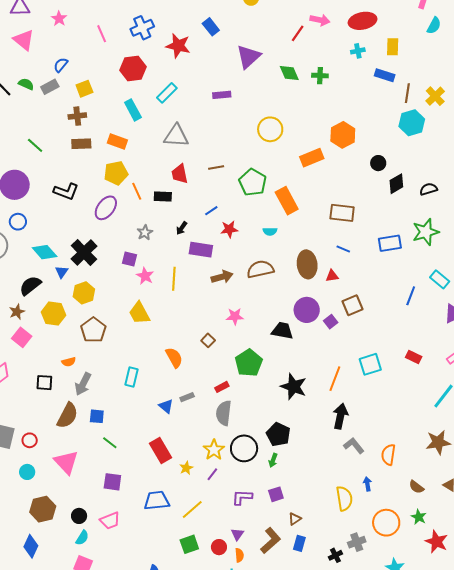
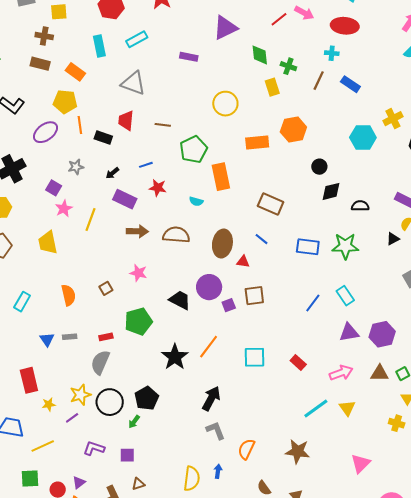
yellow rectangle: (393, 47) -> (272, 87), moved, turned -36
brown line: (407, 93) -> (319, 81), moved
orange line: (335, 379) -> (209, 347), moved

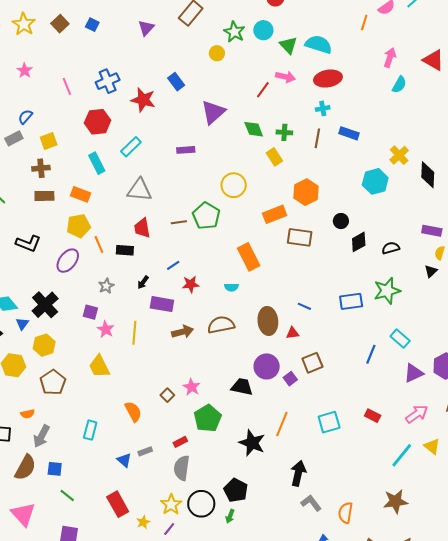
green pentagon: (194, 149) -> (206, 216), moved
brown rectangle: (271, 204) -> (300, 237), moved
pink star: (138, 273) -> (192, 387), moved, turned 30

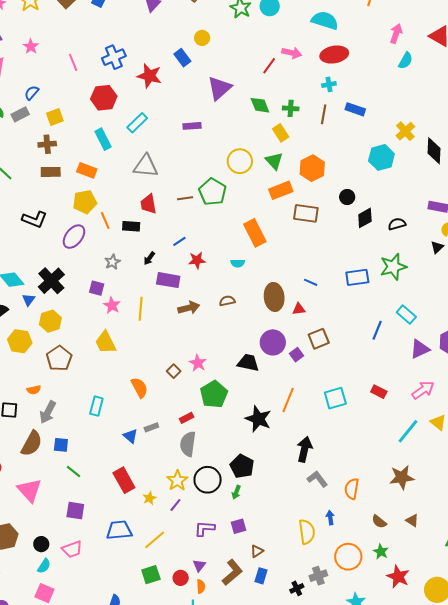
green triangle: (288, 45) -> (274, 161), moved
yellow circle: (217, 53) -> (202, 38), moved
brown semicircle: (221, 325) -> (227, 301), size x0.6

